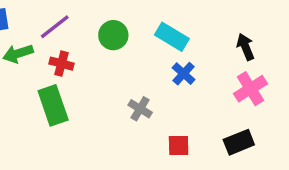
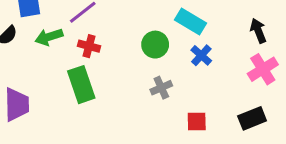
green circle: (113, 35) -> (155, 45), moved
gray cross: (140, 109) -> (161, 88), turned 35

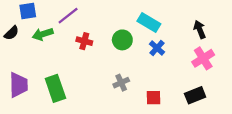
red cross: (89, 46) -> (84, 41), moved
green rectangle: (81, 85) -> (55, 88), moved
gray cross: (161, 88) -> (121, 83), moved

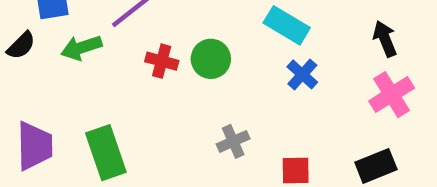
green circle: (122, 40) -> (211, 59), moved

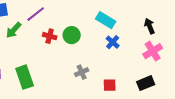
green arrow: (81, 48) -> (14, 30), turned -30

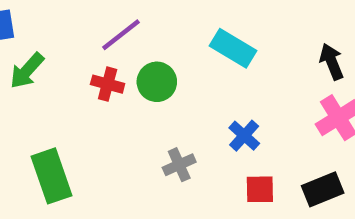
purple line: (36, 14) -> (121, 35), moved
blue cross: (113, 42) -> (244, 136), moved
red square: (110, 85) -> (260, 189), moved

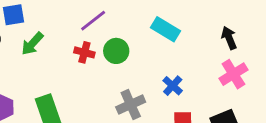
gray cross: (179, 165) -> (131, 104), size x1.4

